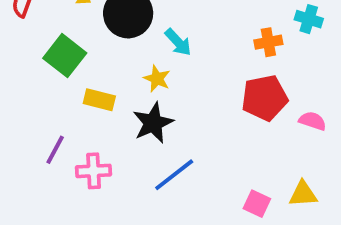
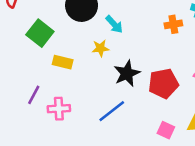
yellow star: (157, 79) -> (100, 48), turned -30
red pentagon: (265, 98) -> (163, 83), moved
black star: (153, 123) -> (127, 73), moved

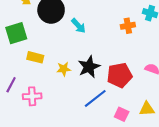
green square: (40, 33) -> (16, 33), turned 35
yellow star: (100, 48) -> (64, 69), moved
blue line: (112, 111) -> (95, 98), moved

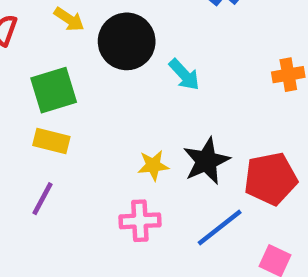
yellow rectangle: (35, 57) -> (51, 141), moved
pink cross: (32, 96) -> (140, 221), moved

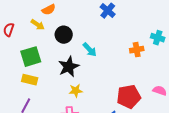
black circle: (127, 41) -> (64, 35), size x0.7
black star: (206, 161) -> (69, 67), moved

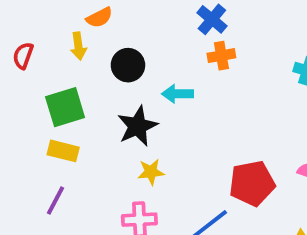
yellow arrow: (38, 25) -> (78, 46), turned 48
cyan arrow: (90, 50) -> (178, 94), turned 133
orange cross: (137, 50) -> (221, 56), moved

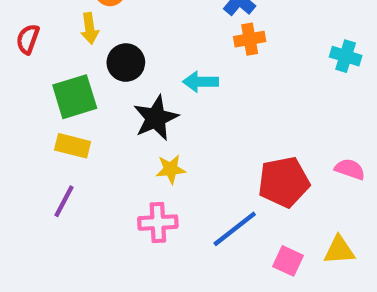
black circle: (128, 65) -> (126, 63), moved

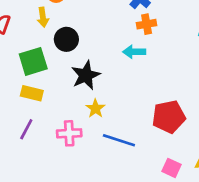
cyan arrow: (201, 82) -> (134, 52), moved
yellow star: (171, 169) -> (95, 108), turned -30
pink cross: (158, 223) -> (69, 133), moved
blue line: (235, 229) -> (119, 140), moved, turned 56

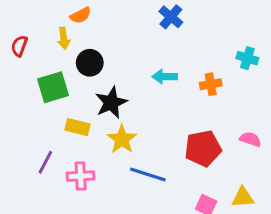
orange cross: (147, 24) -> (211, 84), moved
yellow rectangle: (32, 93) -> (77, 127), moved
yellow star: (95, 108) -> (122, 139), size x1.4
pink cross: (69, 133) -> (81, 176), moved

